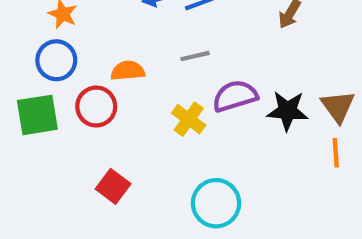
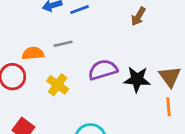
gray line: (195, 56) -> (63, 44), moved
yellow cross: (189, 119) -> (58, 85), moved

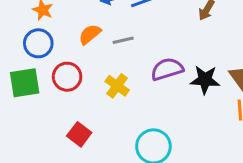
orange semicircle: (33, 53) -> (90, 34), moved, turned -35

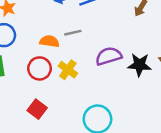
orange semicircle: (90, 34) -> (49, 41), moved, turned 48
red circle: (67, 77) -> (40, 68), moved

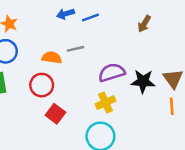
yellow cross: (68, 70) -> (105, 103), moved, turned 30
red square: (37, 109) -> (55, 114), moved

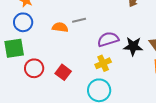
red circle: (42, 85) -> (34, 68), moved

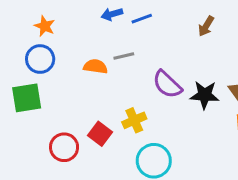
purple semicircle: (108, 39) -> (167, 84), turned -120
yellow cross: (103, 63) -> (134, 120), moved
red circle: (34, 68) -> (64, 147), moved

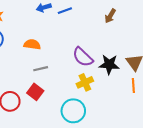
gray line: (124, 56) -> (41, 69), moved
yellow cross: (134, 120) -> (85, 82), moved

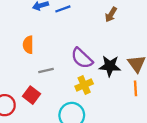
orange semicircle: (32, 44) -> (28, 45), turned -98
gray line: (41, 69) -> (46, 70), moved

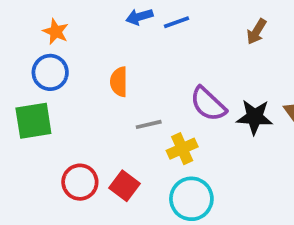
yellow cross: (84, 85) -> (182, 149), moved
red square: (31, 95) -> (125, 186), moved

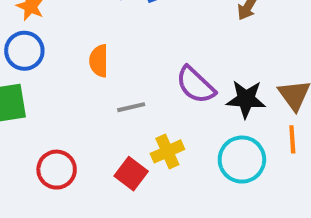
yellow cross: (182, 149) -> (167, 151), moved
red square: (125, 186) -> (131, 174), moved
cyan circle: (191, 199) -> (242, 160), moved

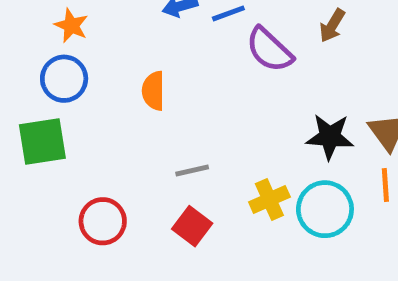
purple semicircle: (196, 85) -> (269, 50), moved
gray line: (131, 107) -> (192, 171), moved
yellow cross: (167, 151) -> (269, 199), moved

